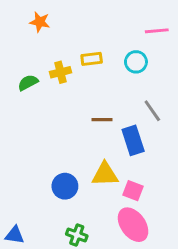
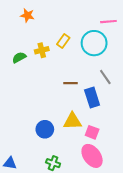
yellow rectangle: (92, 59) -> (63, 41), turned -48
cyan circle: (136, 62) -> (94, 43), size x1.6

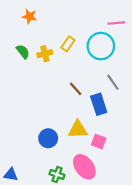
green semicircle: (19, 57) -> (23, 52), moved, turned 80
brown line: (70, 83) -> (76, 89), turned 48
pink ellipse: (92, 156) -> (84, 167), moved

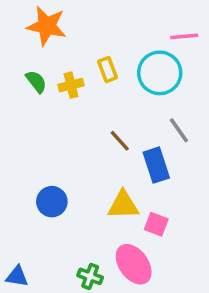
orange star: (29, 16) -> (47, 26), size x1.6
yellow rectangle: (68, 44) -> (108, 69), turned -56
blue circle: (48, 138) -> (52, 202), moved

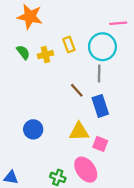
gray line: (179, 130) -> (99, 74), moved, turned 36

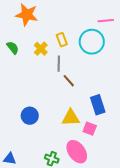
green semicircle: (23, 52) -> (13, 48), moved
yellow cross: (45, 55) -> (41, 49), turned -32
gray line: (99, 74) -> (59, 64), moved
blue rectangle: (100, 106) -> (98, 105), moved

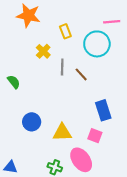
yellow rectangle: (62, 40) -> (65, 31), moved
green semicircle: (13, 48) -> (14, 82), moved
brown line: (69, 81) -> (81, 74), moved
yellow triangle: (71, 118) -> (62, 132), moved

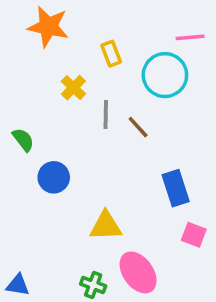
blue circle: (32, 122) -> (54, 177), moved
pink square: (95, 136) -> (194, 235), moved

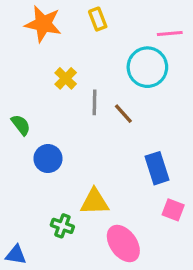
yellow rectangle: (111, 54) -> (98, 19), moved
green cross: (93, 285) -> (62, 226), moved

